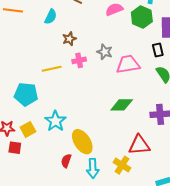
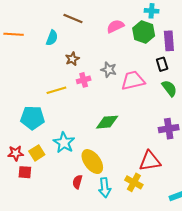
green diamond: (122, 105) -> (107, 122), moved

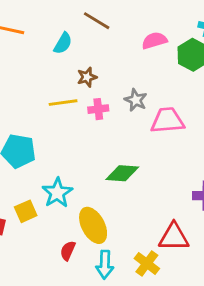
yellow line: (56, 90) -> (63, 103), moved
yellow square: (37, 153) -> (26, 211), moved

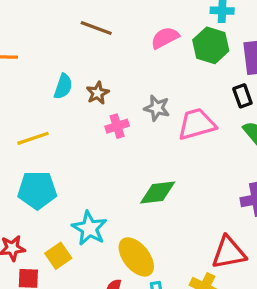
cyan semicircle: (63, 43) -> (63, 86), moved
yellow line: (63, 103) -> (33, 138), moved

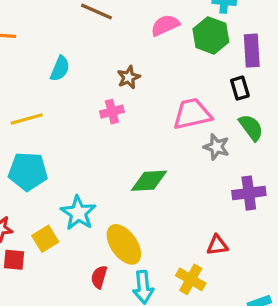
brown star: (98, 93) -> (129, 77), moved
gray star: (157, 108) -> (216, 147), moved
red triangle: (229, 253) -> (217, 245), size x0.6

